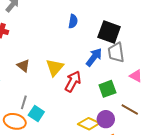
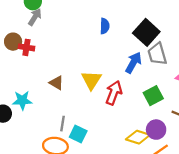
black square: (109, 32) -> (146, 32), turned 30

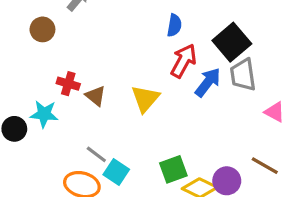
red cross: (26, 47) -> (68, 84), moved
red arrow: (114, 93) -> (184, 61), moved
green square: (153, 96) -> (173, 169), moved
gray line: (63, 124) -> (96, 154), turned -70

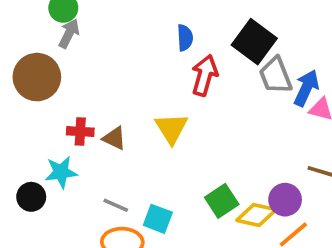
brown circle: (42, 29) -> (37, 77), size x1.6
blue arrow: (208, 82) -> (306, 88), moved
gray line: (96, 154) -> (116, 205), moved

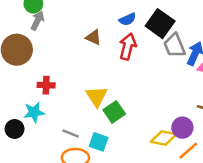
blue semicircle: (185, 38) -> (128, 19), moved, turned 70
yellow triangle: (171, 128) -> (97, 96), moved
brown triangle: (114, 138) -> (93, 37), moved
green square: (222, 201) -> (114, 112), moved

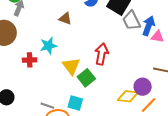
red arrow: (128, 46) -> (102, 54), moved
cyan star: (34, 112) -> (48, 46), moved
gray line: (71, 133) -> (47, 106), moved

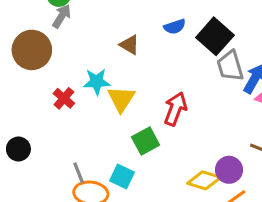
red cross: (30, 60) -> (64, 98), turned 32
yellow triangle: (71, 66) -> (121, 99), moved
gray line: (47, 106) -> (79, 173), turned 40

